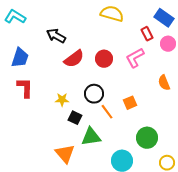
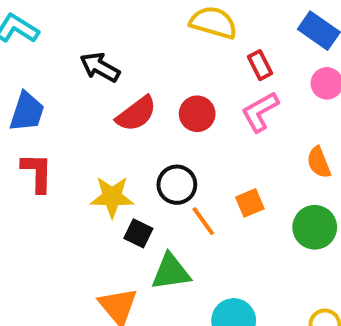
red rectangle: (147, 34) -> (260, 65), moved
yellow star: (62, 100) -> (112, 197), size x1.5
green circle: (147, 138) -> (315, 227), moved

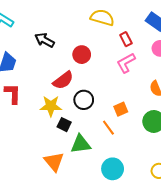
red semicircle: (136, 114) -> (63, 80), moved
red circle: (197, 114) -> (82, 55), moved
orange line: (203, 221) -> (108, 128), moved

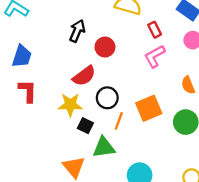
black arrow: (45, 40) -> (77, 31), moved, turned 84
orange square: (121, 109) -> (149, 108), size x1.6
orange line: (108, 128) -> (119, 121), moved, turned 56

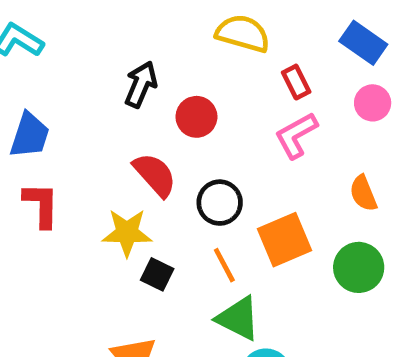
red semicircle: (84, 76) -> (155, 175), turned -95
black circle: (107, 98) -> (220, 203), moved
orange line: (119, 121) -> (224, 265), turned -48
green triangle: (104, 147) -> (238, 318), moved, turned 35

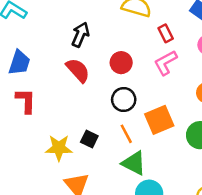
red circle: (196, 117) -> (121, 63), moved
red semicircle: (155, 175) -> (78, 70), moved
yellow star: (127, 233) -> (59, 148), moved

